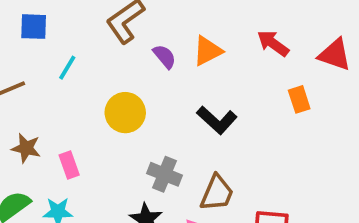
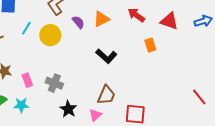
yellow circle: (125, 113) -> (50, 35), moved
gray cross: (165, 174) -> (54, 83), moved

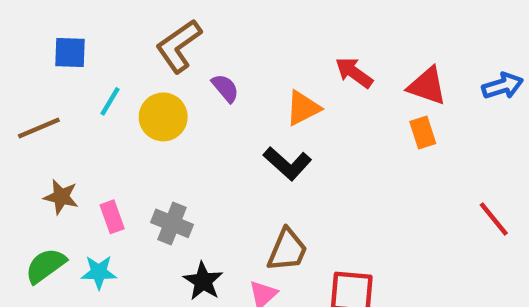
orange triangle: (101, 19) -> (303, 108), moved
orange rectangle: (150, 45) -> (423, 132), moved
red line: (199, 97) -> (494, 219), moved

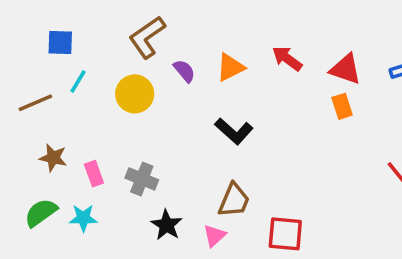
cyan line: (110, 101) -> (78, 82), moved
orange triangle: (303, 108) -> (230, 67), moved

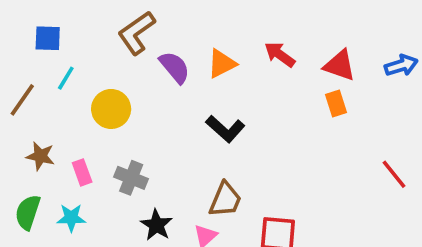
purple semicircle: (184, 71) -> (175, 67), size x1.4
yellow circle: (135, 94) -> (111, 109), moved
brown line: (35, 103) -> (22, 100), turned -32
green semicircle: (41, 213) -> (28, 212), turned -36

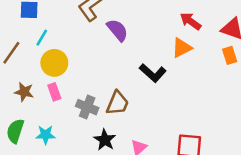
orange triangle: (222, 64) -> (182, 48), moved
yellow circle: (111, 109) -> (54, 63), moved
pink rectangle: (82, 172) -> (54, 92), moved
brown trapezoid: (225, 200) -> (117, 103), moved

